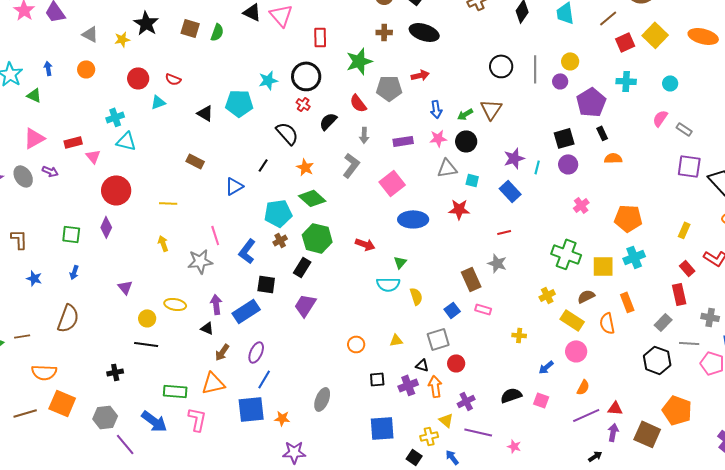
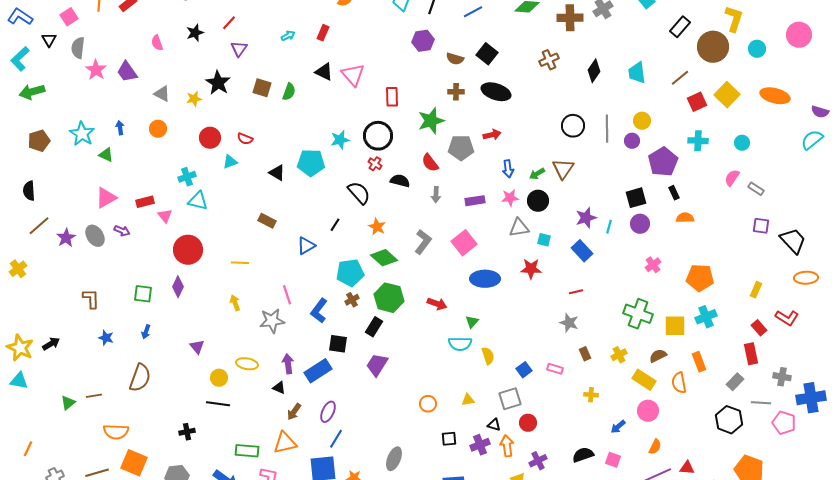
black semicircle: (328, 121) -> (400, 181), turned 60
gray L-shape: (351, 165) -> (423, 242), moved
purple square: (689, 166) -> (761, 226), size x0.7
brown rectangle: (471, 279) -> (585, 354), moved, size x0.6

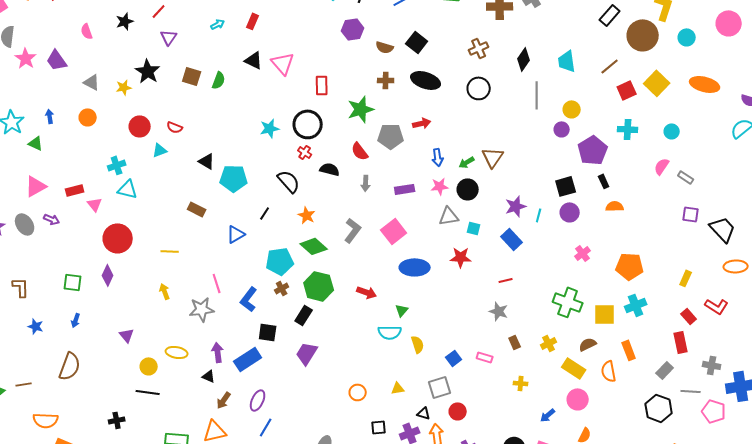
black circle: (573, 126) -> (479, 88), moved
gray line: (607, 129) -> (537, 95), moved
cyan pentagon: (311, 163) -> (234, 178), moved

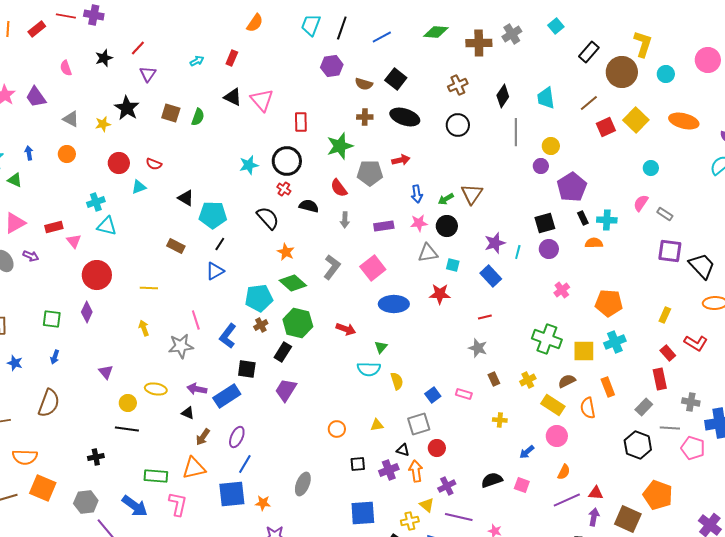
cyan cross: (628, 129) -> (607, 220), moved
black line: (265, 213) -> (220, 244), moved
purple square: (691, 214) -> (670, 251), size x1.4
purple arrow: (218, 352) -> (197, 389), turned -72

